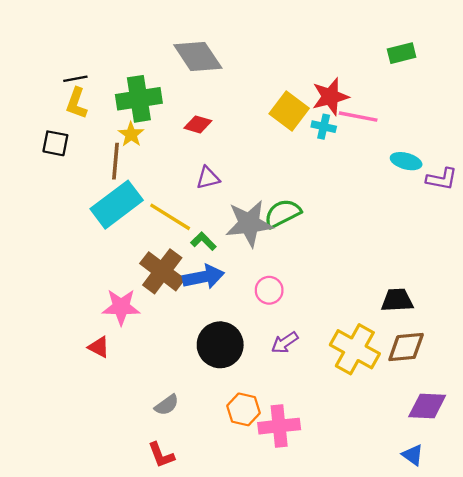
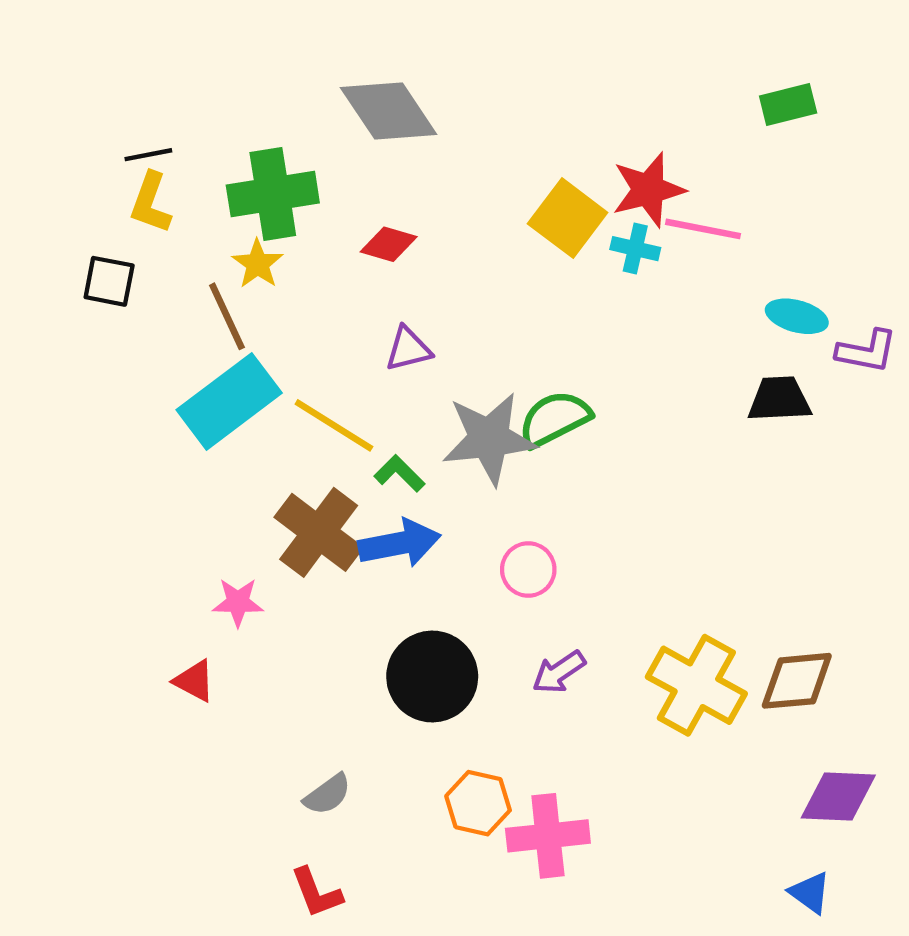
brown line: (115, 161) -> (227, 316), turned -30
black trapezoid: (397, 300) -> (779, 399), moved
pink star: (121, 307) -> (238, 602), size x0.7

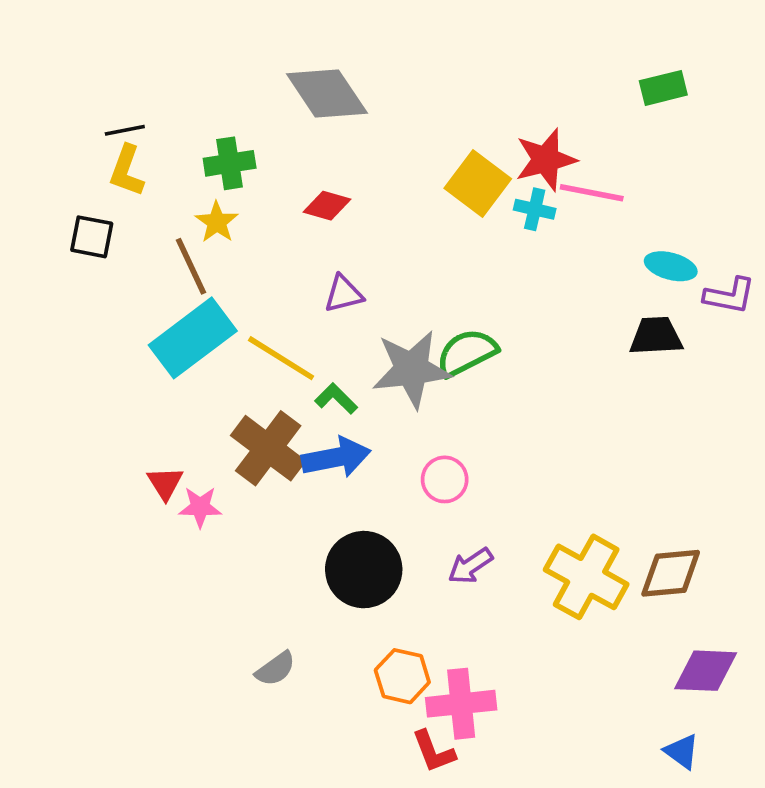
green cross: (273, 194) -> (230, 163), size x0.7
red triangle: (194, 681) -> (165, 483), moved, turned 30
red L-shape: (316, 893) -> (434, 752), moved

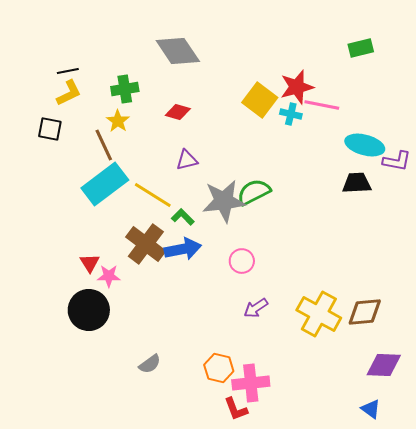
yellow L-shape: (127, 171) -> (69, 93), turned -136
cyan ellipse: (671, 266) -> (365, 145), size x1.4
black circle: (364, 570) -> (89, 310), moved

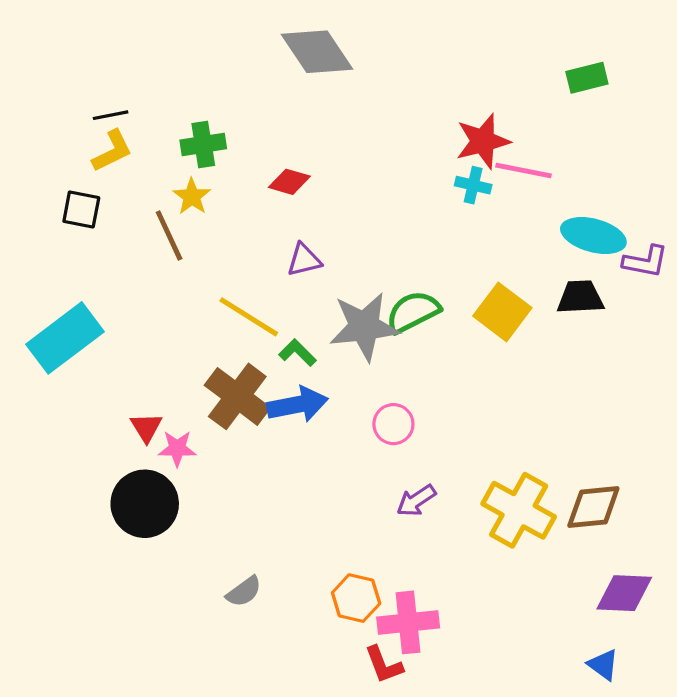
gray diamond: (178, 51) -> (317, 52), moved
yellow square: (260, 100) -> (502, 312), moved
cyan rectangle: (105, 184) -> (65, 338), moved

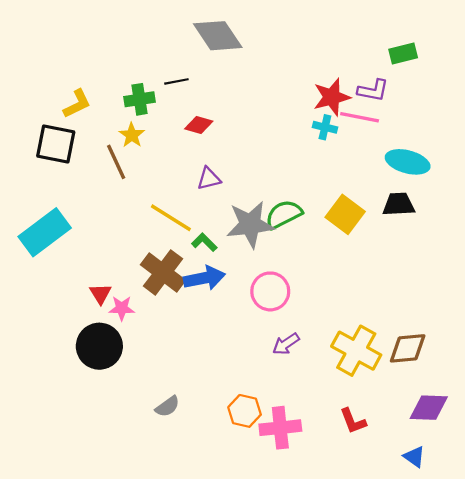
black line: (111, 115) -> (176, 81), moved
black square: (81, 209) -> (56, 144), size x1.5
purple L-shape: (645, 262) -> (373, 90), moved
pink circle: (393, 424) -> (270, 291), size x1.4
red L-shape: (384, 665) -> (353, 421), moved

